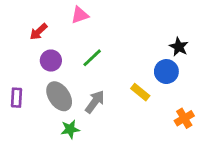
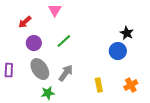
pink triangle: (80, 15) -> (55, 10), turned -40
yellow rectangle: (140, 92) -> (99, 85), moved, turned 40

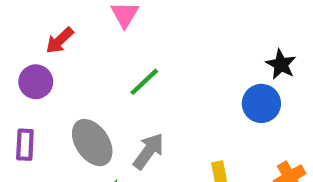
purple circle: (34, 43) -> (36, 82), moved

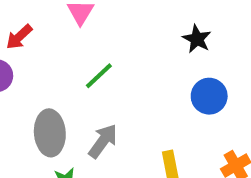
black star: (281, 64) -> (197, 39), moved
gray ellipse: (92, 143) -> (50, 133), turned 30

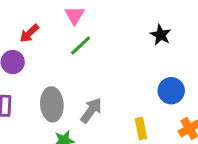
green line: (99, 76) -> (81, 45), moved
blue circle: (209, 96) -> (171, 91), moved

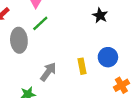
gray ellipse: (52, 104) -> (19, 40), moved
yellow rectangle: (141, 128) -> (82, 66), moved

